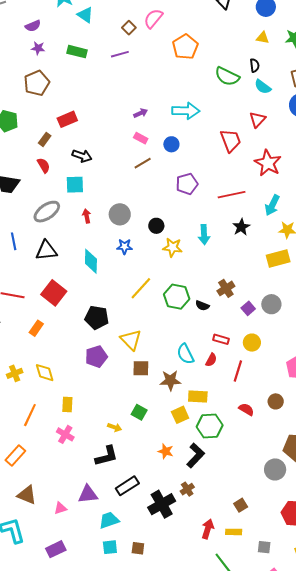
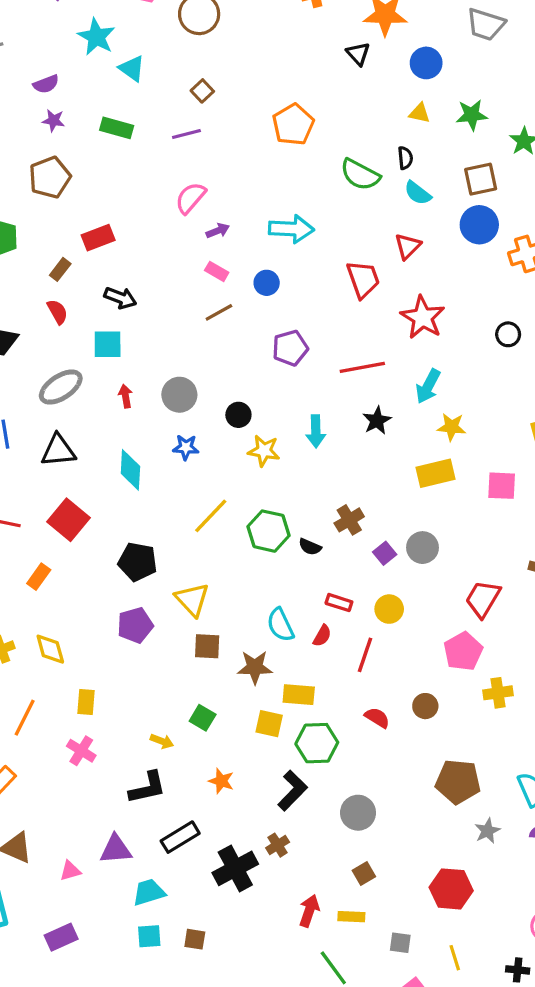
pink semicircle: (153, 18) -> (190, 198), moved
yellow square: (180, 415) -> (269, 724), turned 36
orange star: (166, 451) -> (221, 781), moved
gray circle: (275, 469) -> (358, 813), moved

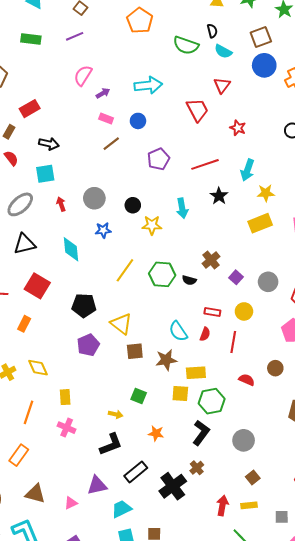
red star: (423, 317) -> (238, 128), size x0.6
gray circle: (423, 548) -> (268, 282), moved

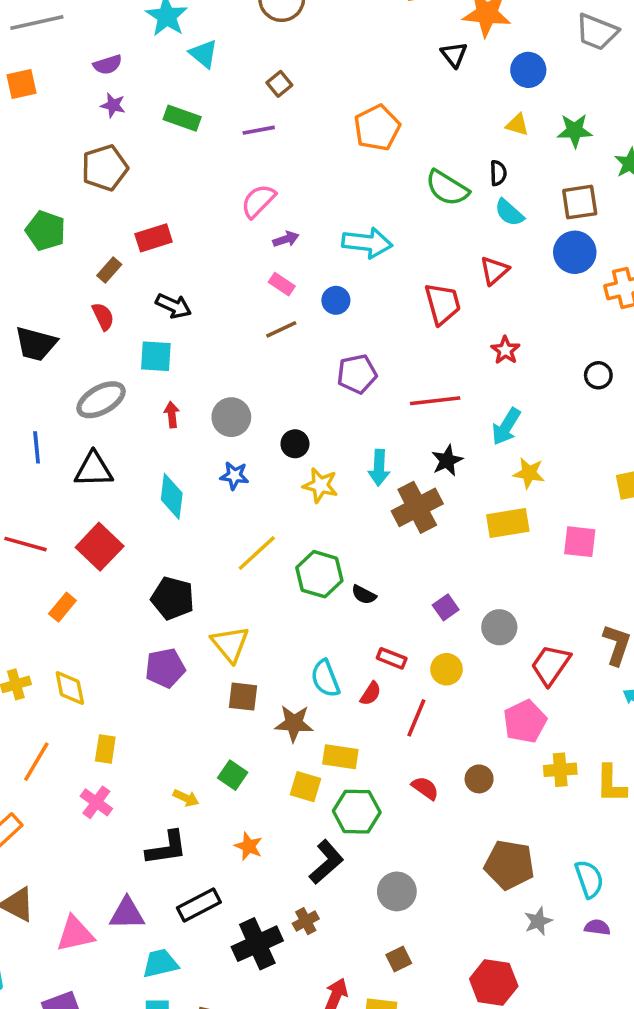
brown cross: (211, 260) -> (417, 507), moved, size x1.5
pink triangle: (71, 503) -> (75, 934), size x1.6

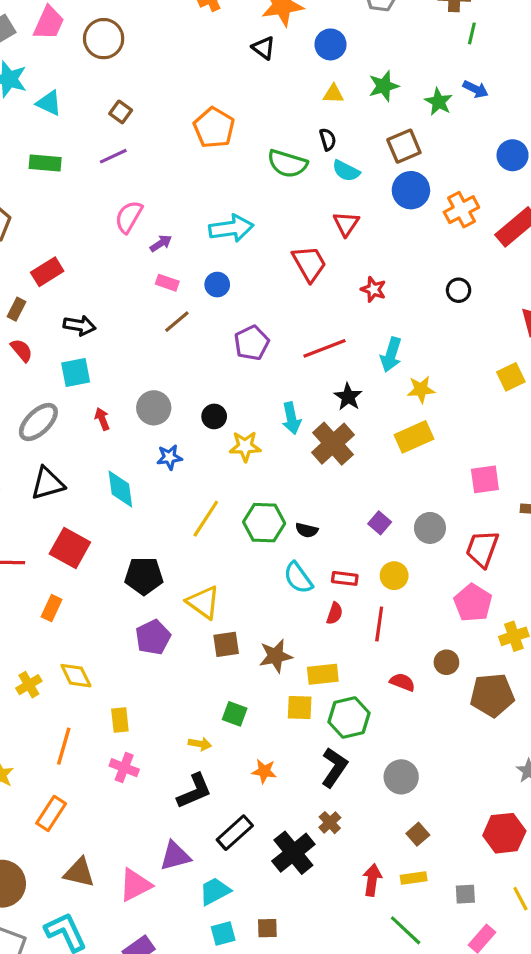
pink square: (580, 542) -> (485, 479), moved
cyan semicircle: (325, 679) -> (298, 578), moved
brown pentagon: (509, 865) -> (492, 695), moved

